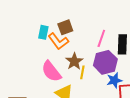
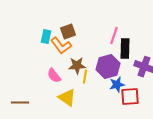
pink line: (101, 38) -> (114, 36), moved
brown star: (74, 61) -> (77, 66), turned 30
pink semicircle: (51, 71) -> (54, 76), size x0.7

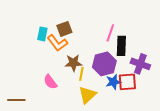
pink semicircle: (54, 76) -> (50, 82), moved
red square: (130, 97) -> (127, 82), moved
yellow triangle: (67, 98) -> (87, 95), moved, turned 42

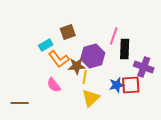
cyan rectangle: (42, 34) -> (46, 45), moved, turned 48
orange L-shape: (57, 43) -> (59, 59), moved
purple hexagon: (104, 64) -> (93, 56), moved

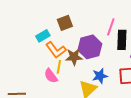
yellow line: (85, 77) -> (59, 67), moved
blue star: (117, 85) -> (100, 76), moved

